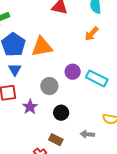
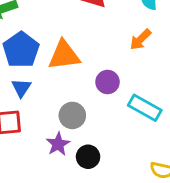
purple circle: (73, 72) -> (108, 82), moved
purple star: (30, 107) -> (58, 144), moved

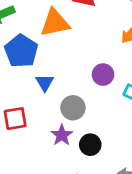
orange triangle: (64, 55) -> (55, 23), moved
blue triangle: (21, 88) -> (45, 83), moved

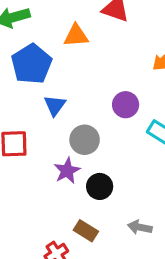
orange triangle: (55, 23) -> (76, 36), size x0.7

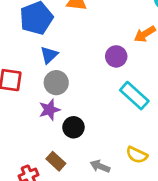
purple circle: (126, 105) -> (116, 56), moved
gray circle: (85, 140) -> (56, 83), moved

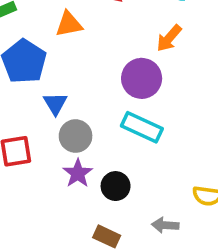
purple circle: (116, 56) -> (142, 78), size x1.4
cyan rectangle: (134, 96) -> (142, 127), moved

